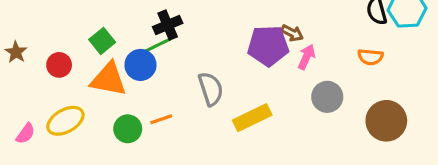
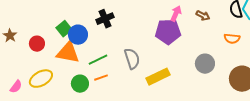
brown arrow: (292, 33) -> (203, 16), moved
green line: (156, 46) -> (98, 60), moved
pink arrow: (306, 57) -> (176, 14), moved
blue circle: (140, 65) -> (78, 35), moved

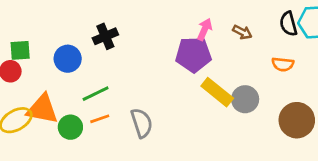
green square: (64, 29) -> (20, 50), moved, turned 35
orange triangle: (68, 53) -> (42, 109), moved
gray semicircle: (132, 59) -> (142, 123), moved
yellow rectangle: (158, 77) -> (217, 92), moved, turned 65

